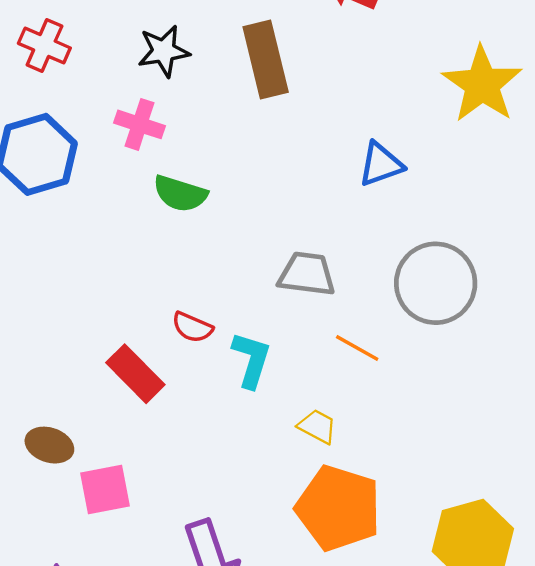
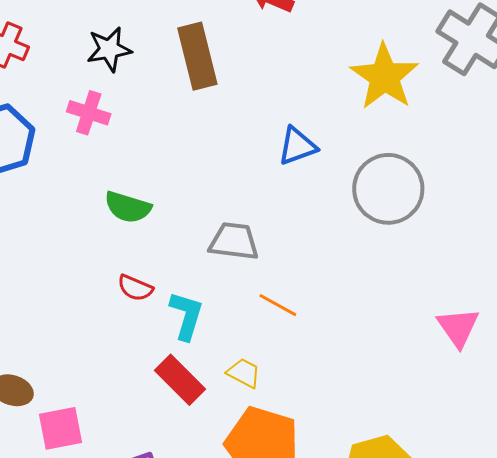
green semicircle: (180, 194) -> (128, 207), moved
gray circle: (436, 283) -> (388, 189), moved
red rectangle: (135, 374) -> (180, 380), moved

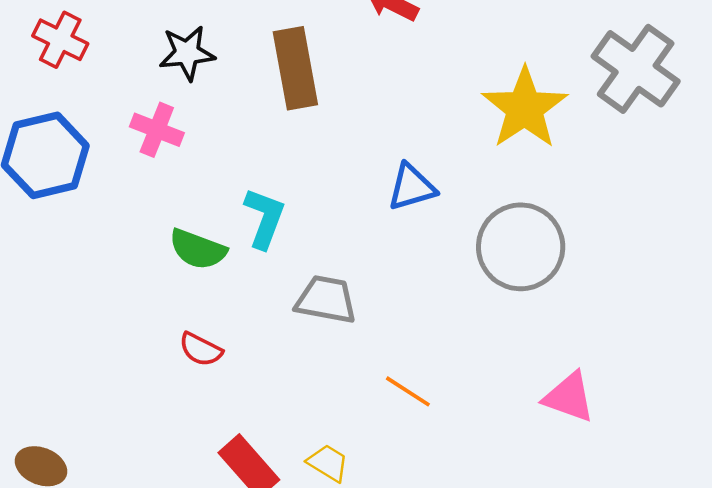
orange line: (278, 305) -> (408, 391), moved
cyan L-shape: (186, 316) -> (264, 218), moved
pink triangle: (458, 327) -> (569, 397), moved, turned -39

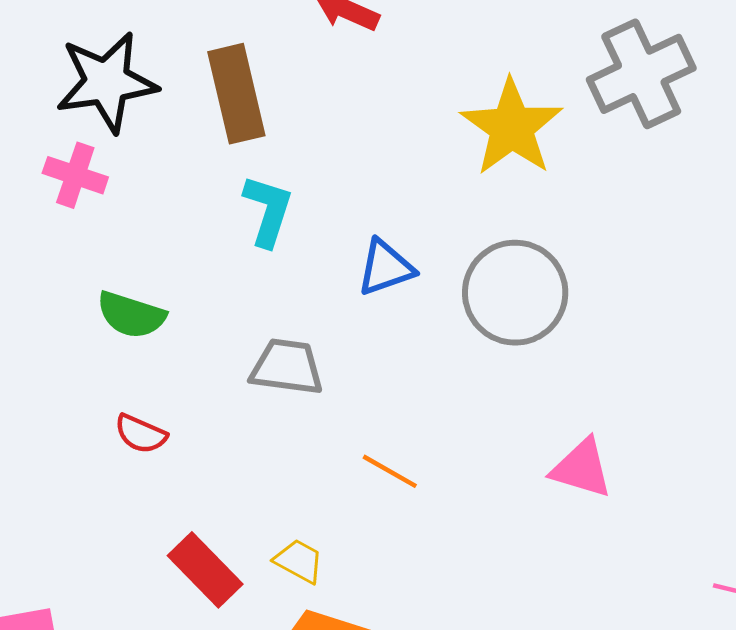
black star: (187, 53) -> (107, 82), size x1.5
gray cross: (636, 69) -> (641, 74), turned 32
blue triangle: (412, 187) -> (386, 268), moved
cyan L-shape: (264, 218) -> (268, 211), moved

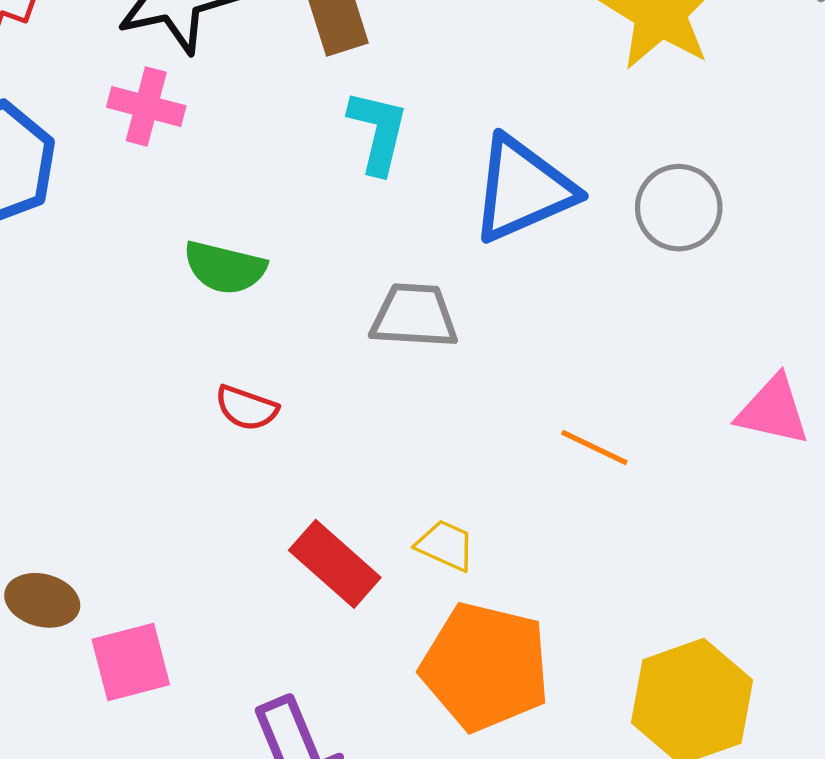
blue triangle: (386, 268) -> (523, 189), size x1.6
gray circle: (515, 293) -> (679, 208), size x0.7
orange line: (390, 471) -> (594, 448), moved

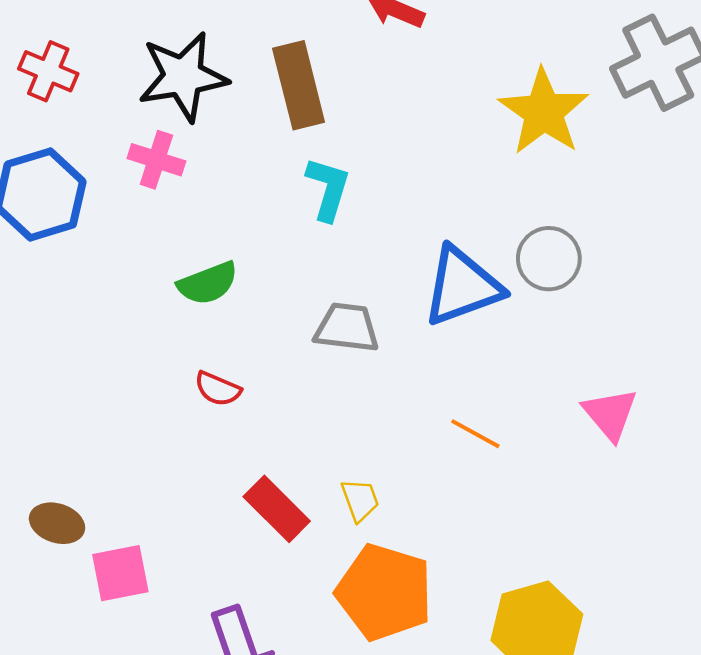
blue triangle: (523, 189) -> (462, 286), moved
green semicircle: (225, 268) -> (208, 283), turned -38
pink triangle: (773, 410) -> (610, 414), turned 34
yellow trapezoid: (445, 545) -> (360, 500), turned 42

